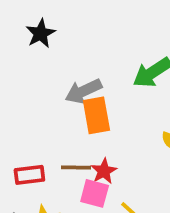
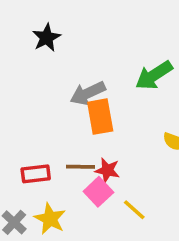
red star: (104, 171) -> (107, 170), turned -30
pink square: (95, 193) -> (98, 192), turned 32

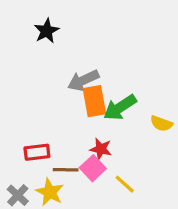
green arrow: (154, 75) -> (120, 108), moved
brown line: (80, 167) -> (66, 170), moved

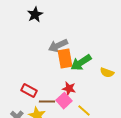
red rectangle: (37, 152) -> (29, 91), turned 35

